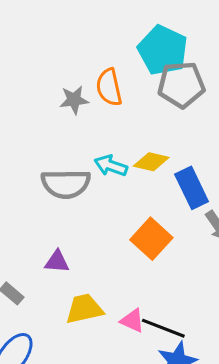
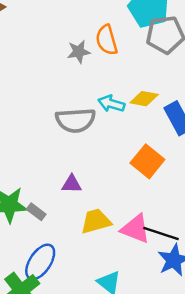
pink triangle: (132, 321) -> (135, 229), size x1.5

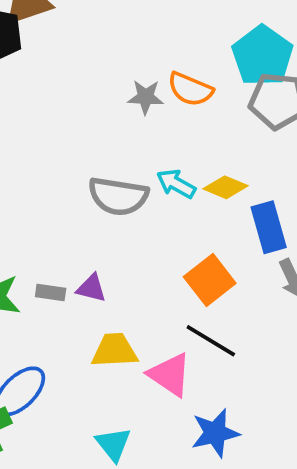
orange semicircle: (107, 40) -> (190, 89), turned -64
gray rectangle: (36, 212) -> (51, 292), moved, turned -42
black line: (161, 234) -> (211, 341), moved

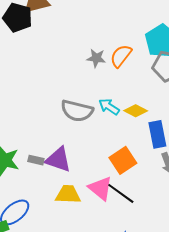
orange semicircle: (190, 89) -> (121, 56), turned 100
purple triangle: (91, 288) -> (58, 159), size x1.6
pink triangle: (170, 375) -> (100, 188), moved

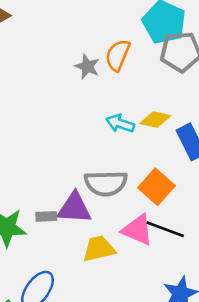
gray star: (96, 58) -> (87, 67), turned 30
gray semicircle: (77, 111) -> (106, 183), moved

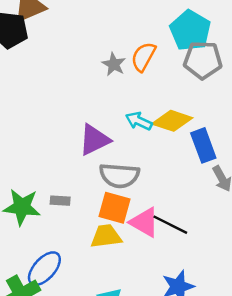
yellow diamond: (155, 120) -> (172, 121), size x1.4
orange square: (156, 187) -> (115, 208), moved, turned -32
purple triangle: (74, 208) -> (94, 140), moved, turned -36

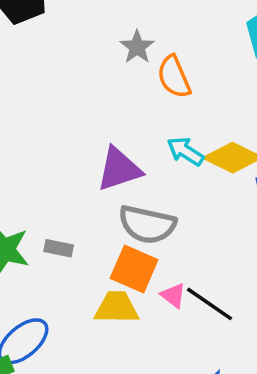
orange semicircle: (143, 57) -> (174, 77), moved, turned -60
gray star: (114, 64) -> (137, 47), moved
pink triangle: (144, 222) -> (173, 296), size x0.6

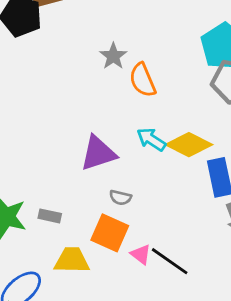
gray semicircle: (147, 224) -> (120, 198), size x0.5
yellow trapezoid: (117, 308) -> (72, 260), moved

